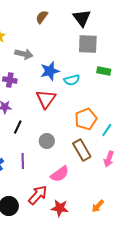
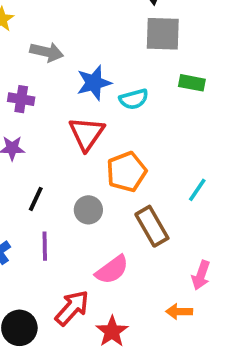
orange pentagon: (86, 119) -> (126, 172), moved
black line: (18, 127) -> (36, 199), moved
pink arrow: (109, 159) -> (201, 275), moved
orange arrow: (98, 206) -> (179, 312), moved, turned 48
red star: (60, 208) -> (112, 331), turned 30

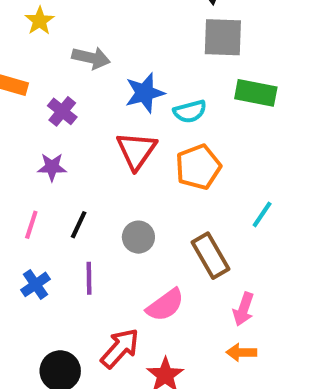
green rectangle: (192, 83) -> (256, 93), size x1.4
purple cross: (21, 99) -> (62, 111), turned 30
orange pentagon: (126, 172) -> (198, 167), moved
pink arrow: (201, 275) -> (243, 309), moved

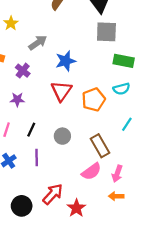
gray arrow: (91, 58) -> (38, 43), turned -48
cyan semicircle: (190, 111) -> (121, 89), moved
pink semicircle: (165, 305) -> (91, 172), moved

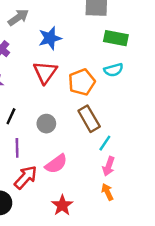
cyan line: (127, 124) -> (105, 143), moved
brown rectangle: (100, 146) -> (89, 119), moved
pink semicircle: (91, 172) -> (56, 164), moved
red arrow: (53, 194) -> (26, 177), moved
orange arrow: (116, 196) -> (107, 192), turned 64

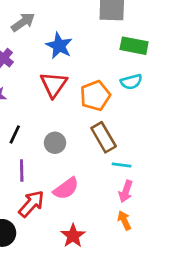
blue star: (50, 38) -> (59, 46), turned -30
cyan line: (105, 143) -> (122, 165), turned 63

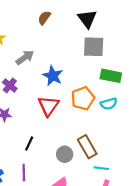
orange pentagon: (95, 96) -> (83, 98), moved
black line: (15, 134) -> (29, 143), moved
gray circle: (55, 143) -> (65, 154), moved

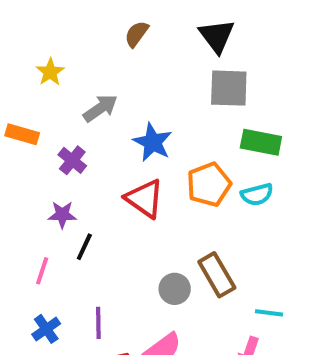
red triangle: (49, 106) -> (145, 198), turned -30
black line: (29, 143) -> (84, 247), moved
cyan line: (101, 168) -> (269, 313), moved

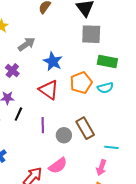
purple line: (98, 323) -> (43, 125), moved

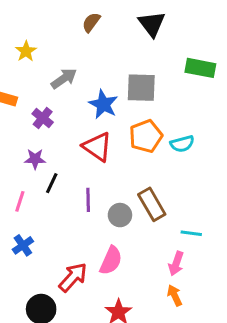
gray square: (91, 34) -> (141, 88), moved
green rectangle: (107, 61) -> (200, 68), moved
pink semicircle: (58, 166) -> (111, 261), turned -30

